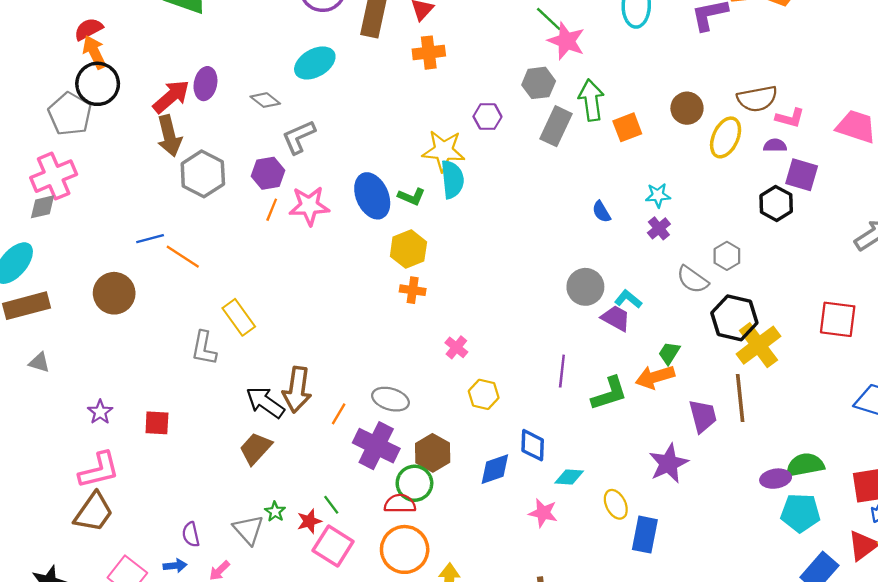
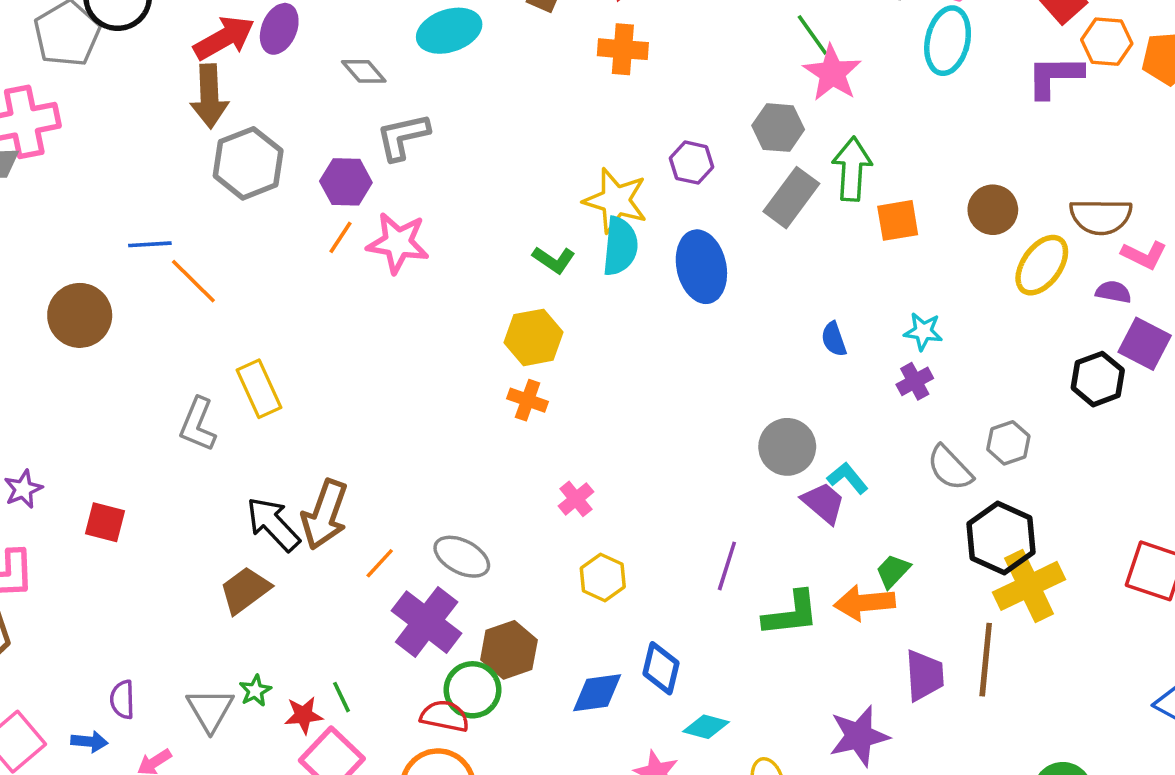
blue ellipse: (372, 196) -> (701, 267), moved

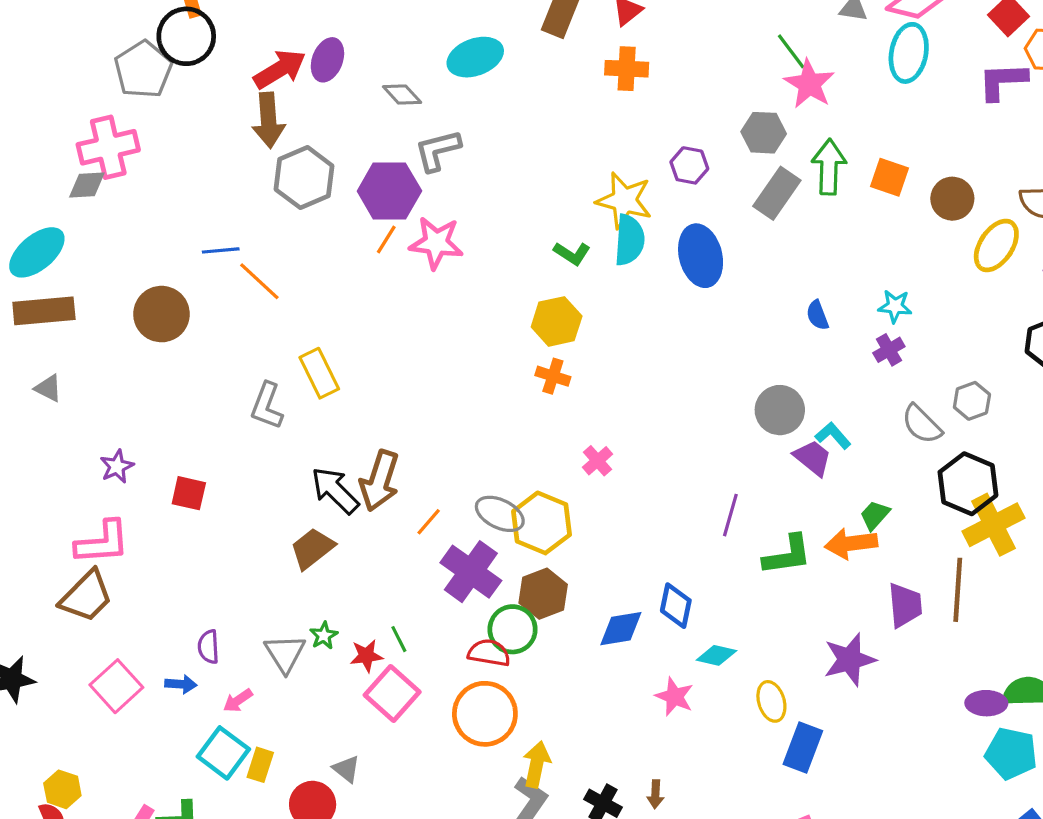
purple hexagon: (346, 182) -> (389, 191), size x1.4
orange square: (898, 220) -> (889, 177), moved, turned 30
yellow hexagon: (603, 577) -> (542, 523), moved, size x1.5

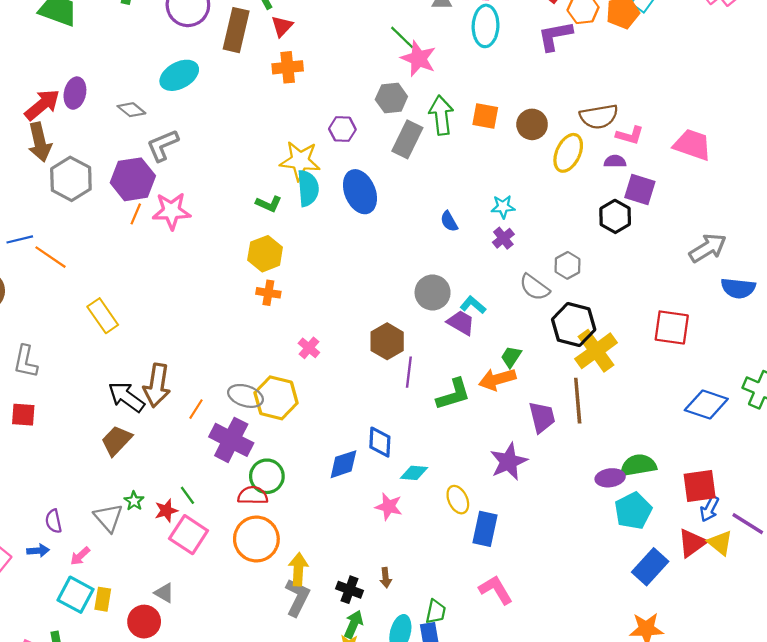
gray L-shape: (267, 406) -> (26, 362), moved
brown hexagon: (543, 594) -> (387, 341), moved
cyan pentagon: (1011, 753) -> (633, 511), turned -30

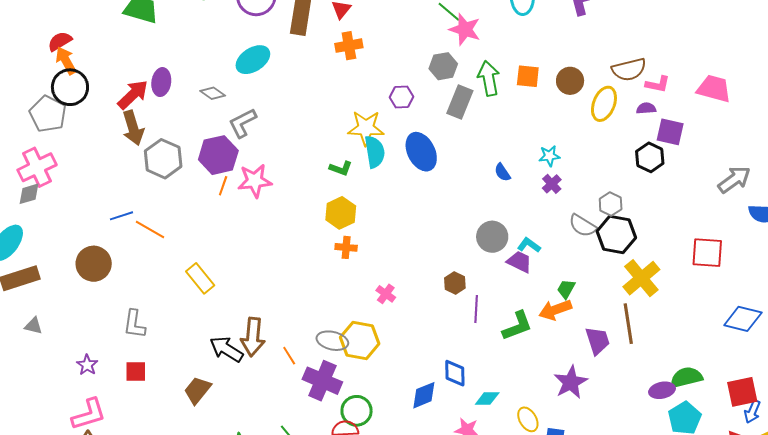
black hexagon: (574, 325) -> (616, 234), moved
brown hexagon: (387, 341) -> (455, 283), size x0.7
orange line: (196, 409) -> (289, 356), turned -60
brown trapezoid: (117, 441) -> (197, 390), moved

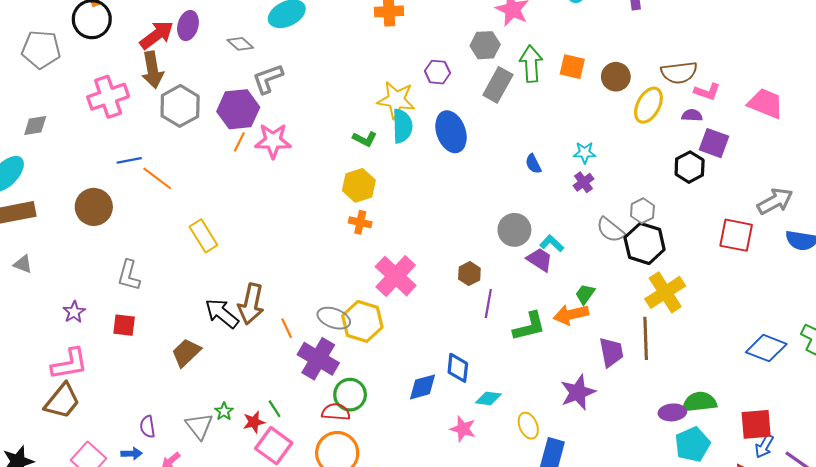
gray pentagon: (48, 114) -> (41, 49), moved, turned -30
pink cross: (37, 167) -> (108, 97), moved
red square: (707, 253) -> (736, 235), moved
pink cross: (386, 294) -> (396, 276), size x2.0

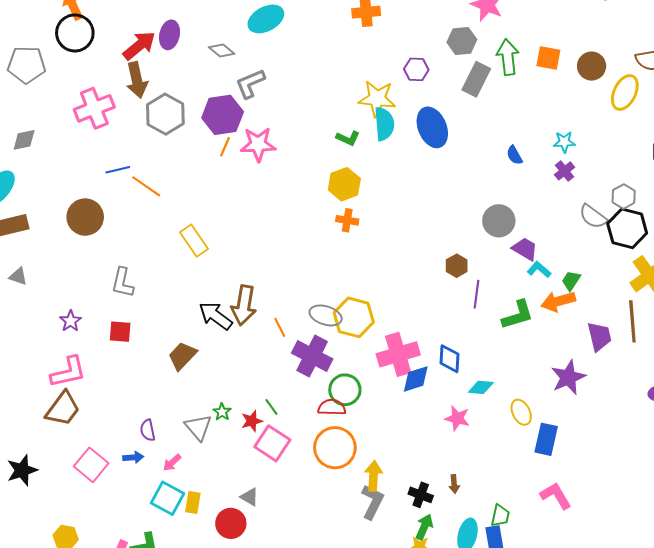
cyan L-shape: (552, 243) -> (539, 270), moved
pink cross: (396, 276) -> (398, 354), moved, turned 33

